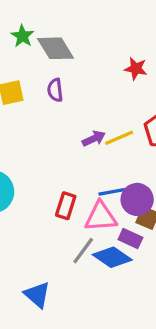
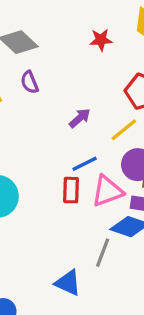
yellow line: (119, 138) -> (124, 130), moved
blue line: (112, 192) -> (85, 164), moved
gray line: (83, 251) -> (103, 253), moved

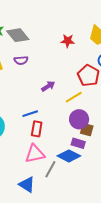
purple semicircle: (30, 82) -> (21, 60), turned -80
blue line: (85, 164) -> (30, 114), moved
pink triangle: (107, 191) -> (35, 154), moved

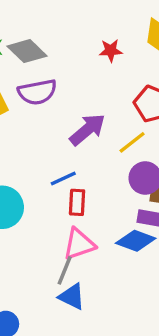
purple semicircle: (21, 60) -> (37, 92), size x1.6
purple arrow: (48, 86) -> (87, 130), size x1.6
gray line: (50, 169) -> (65, 270), moved

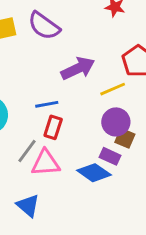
purple semicircle: (37, 92) -> (44, 26), turned 32
gray line: (65, 270) -> (27, 151), moved

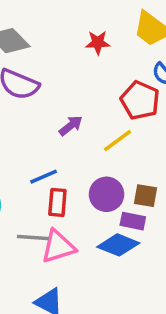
purple arrow: (78, 68) -> (71, 126), size x0.6
purple circle: (116, 122) -> (107, 194), moved
gray line: (27, 151) -> (33, 237), turned 70

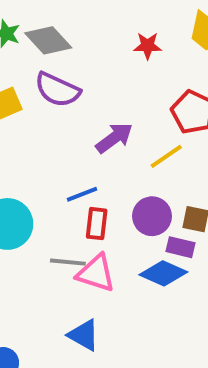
purple arrow: (71, 126) -> (114, 138), size x1.4
pink triangle: (58, 247) -> (96, 273), turned 33

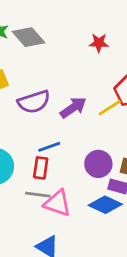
purple semicircle: (57, 90) -> (34, 102), moved, turned -44
yellow line: (166, 156) -> (110, 108), moved
red rectangle: (97, 224) -> (41, 168), moved

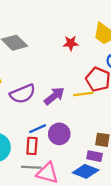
yellow line: (110, 108) -> (83, 94), turned 30
purple circle: (98, 164) -> (59, 134), moved

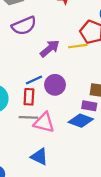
purple semicircle: (23, 94) -> (24, 26), moved

